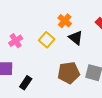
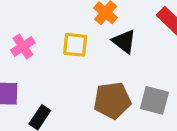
yellow square: (47, 40) -> (75, 45), turned -35

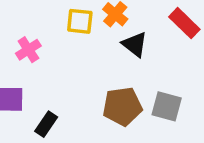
yellow square: (75, 45) -> (80, 21), moved

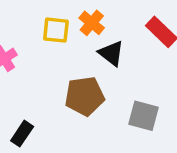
brown pentagon: (122, 106) -> (85, 96), moved

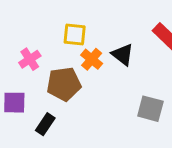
orange cross: (92, 23) -> (92, 59), moved
brown pentagon: (85, 96) -> (64, 84), moved

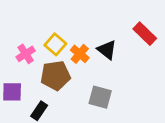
yellow square: (75, 34) -> (55, 44), moved, turned 35
gray square: (150, 109) -> (100, 97), moved

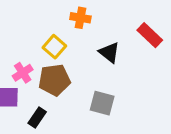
pink cross: (26, 54) -> (23, 73), moved
orange cross: (80, 54) -> (80, 18), moved, turned -30

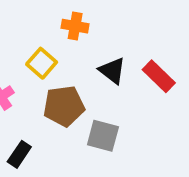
red rectangle: (150, 35) -> (159, 76), moved
brown pentagon: (54, 80) -> (64, 106), moved

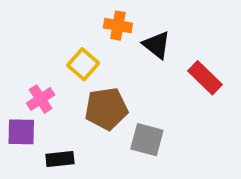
black triangle: (112, 71) -> (157, 45), moved
black rectangle: (19, 154) -> (60, 159), turned 50

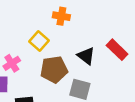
black triangle: (157, 45) -> (86, 56), moved

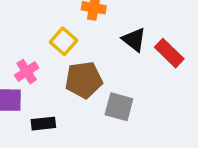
black triangle: (86, 56) -> (134, 40), moved

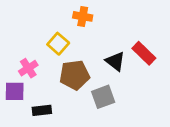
black triangle: (134, 40) -> (115, 61), moved
gray square: (119, 107) -> (103, 97), turned -35

